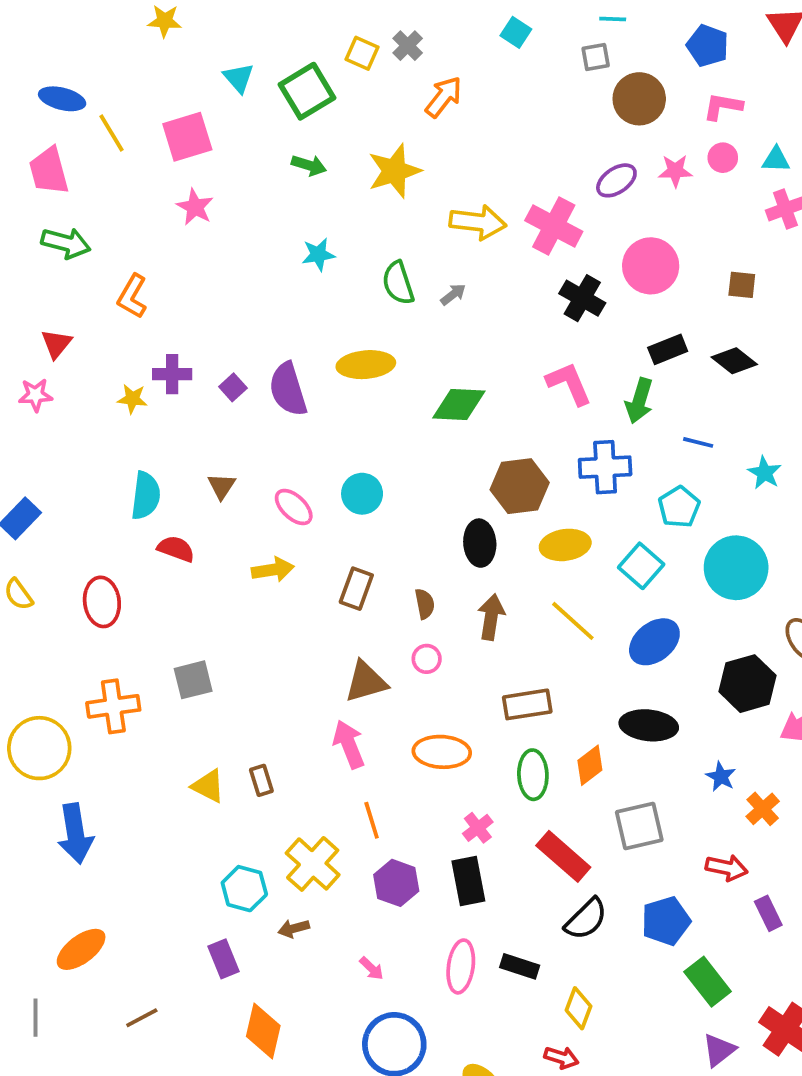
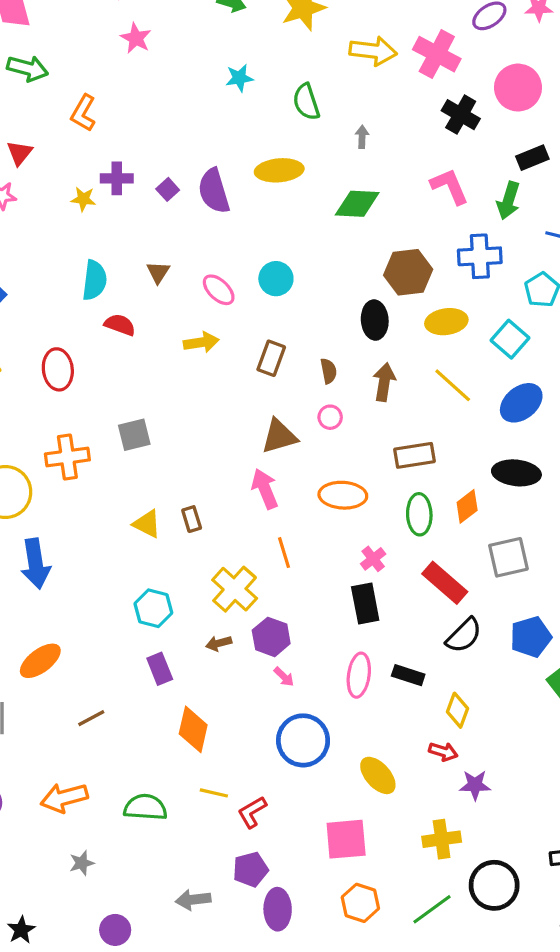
gray arrow: (453, 294) -> (362, 137), moved, turned -50
purple hexagon: (396, 883) -> (271, 637), moved
cyan hexagon: (244, 889) -> (153, 608), moved

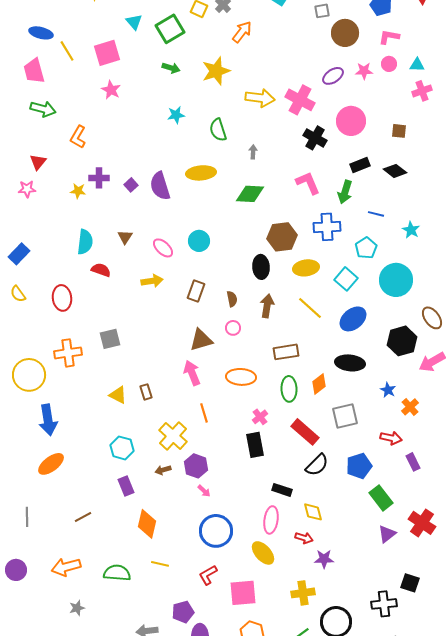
orange ellipse: (40, 661) -> (51, 464), moved
pink ellipse: (359, 675) -> (271, 520), moved
yellow diamond: (458, 710) -> (313, 512), turned -35
red L-shape: (252, 812) -> (208, 575), moved

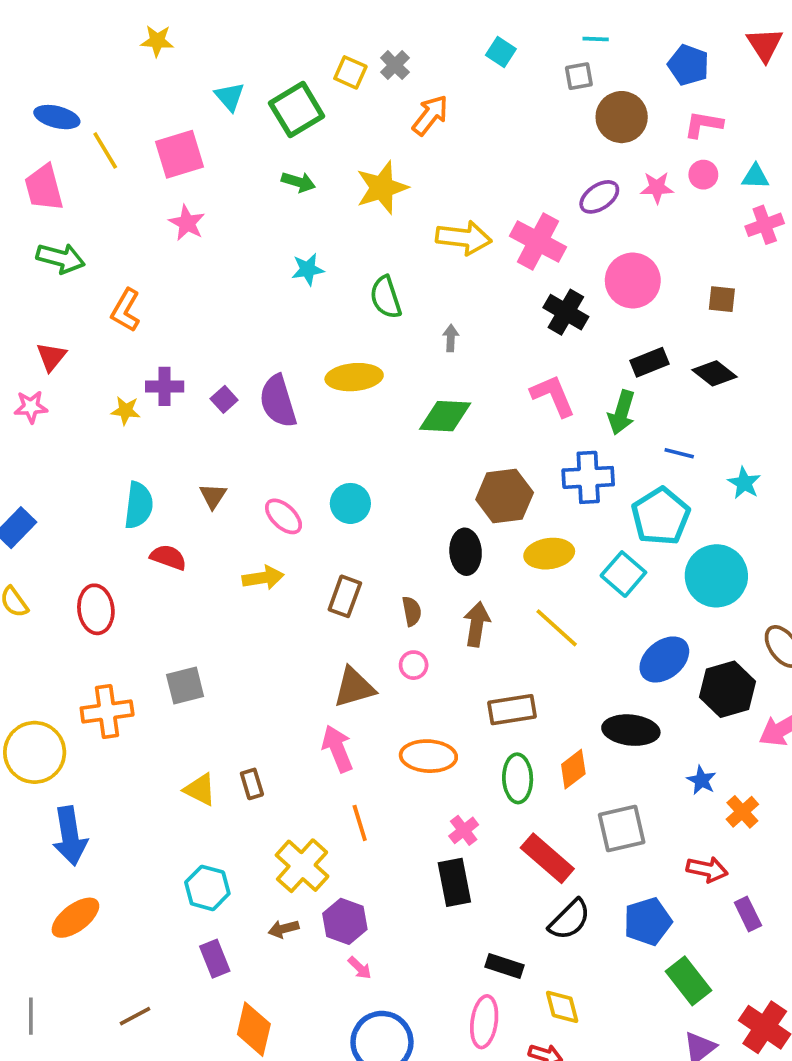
cyan pentagon: (366, 248) -> (661, 516), size x1.4
blue ellipse: (353, 319) -> (664, 659), moved

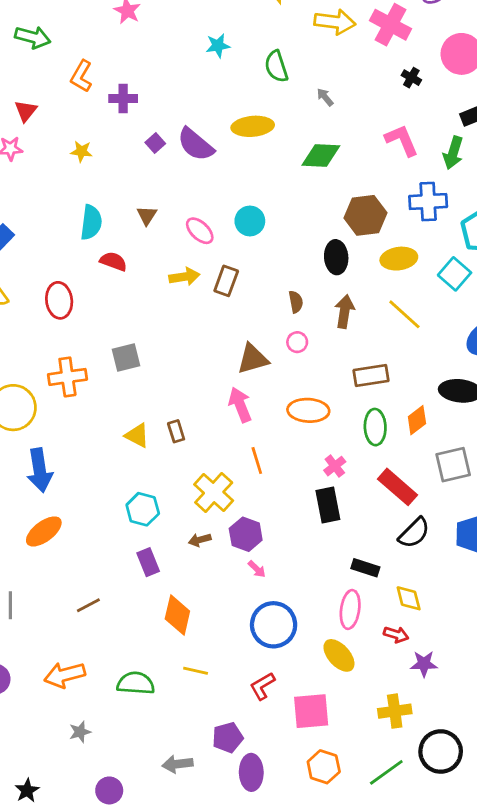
black cross: (566, 312) -> (411, 78), size x0.6
gray arrow: (451, 338) -> (325, 97), turned -42
purple cross: (165, 386) -> (123, 98), moved
purple semicircle: (278, 401) -> (196, 144), turned -33
brown rectangle: (345, 596) -> (226, 281), moved

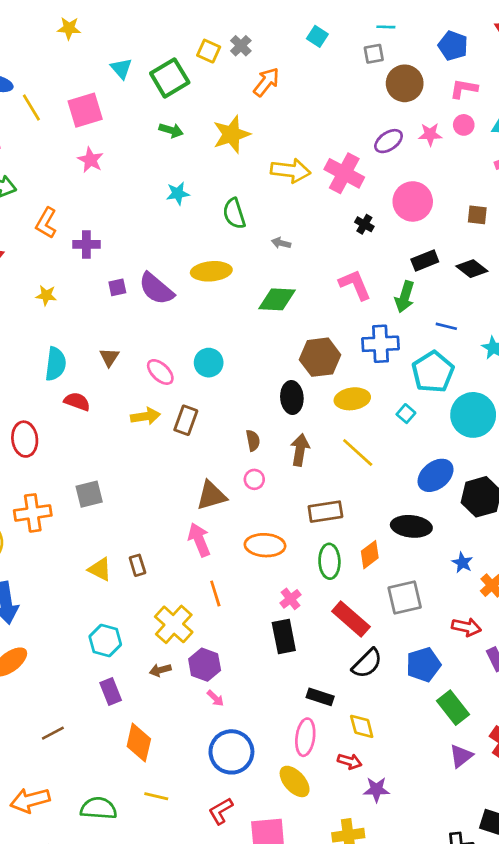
gray arrow: (325, 97) -> (281, 243), turned -36
purple square: (155, 143) -> (117, 287), turned 30
cyan square: (455, 274) -> (406, 414), size x0.6

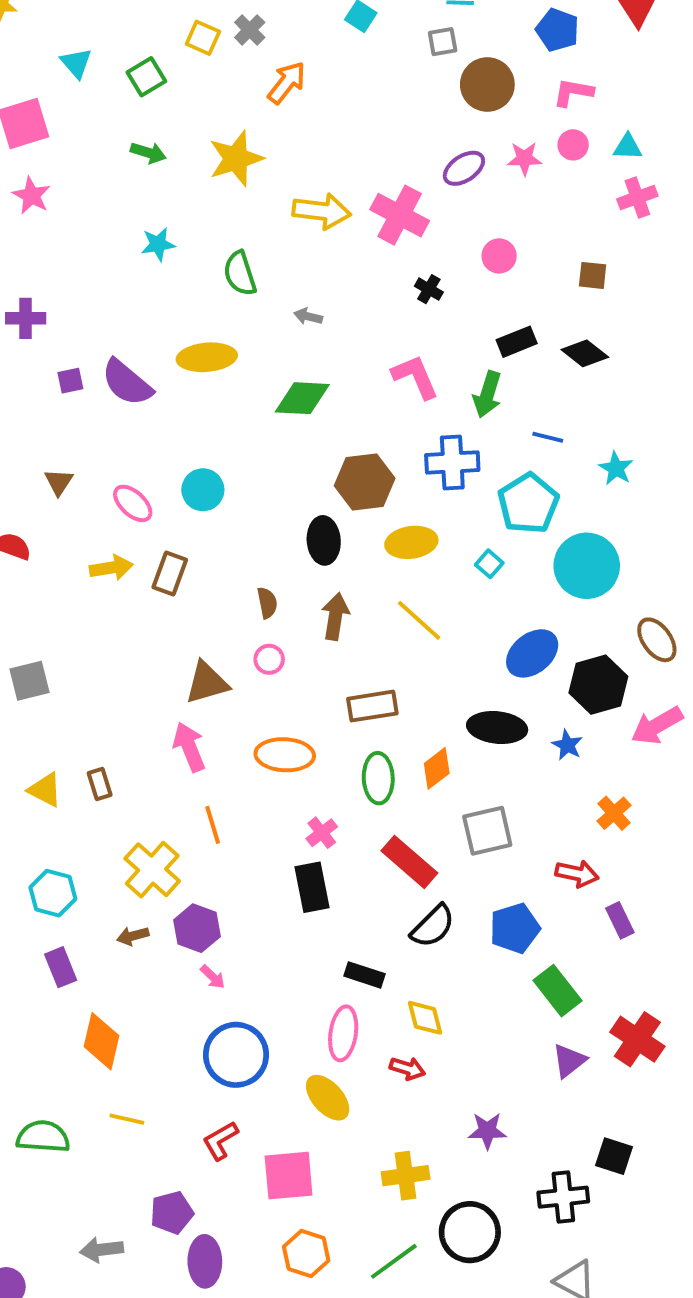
green square: (170, 78) -> (146, 77), size x0.7
pink circle: (413, 201) -> (499, 256), size x0.6
blue star: (462, 563) -> (567, 745), moved
purple star: (376, 790) -> (487, 1131), moved

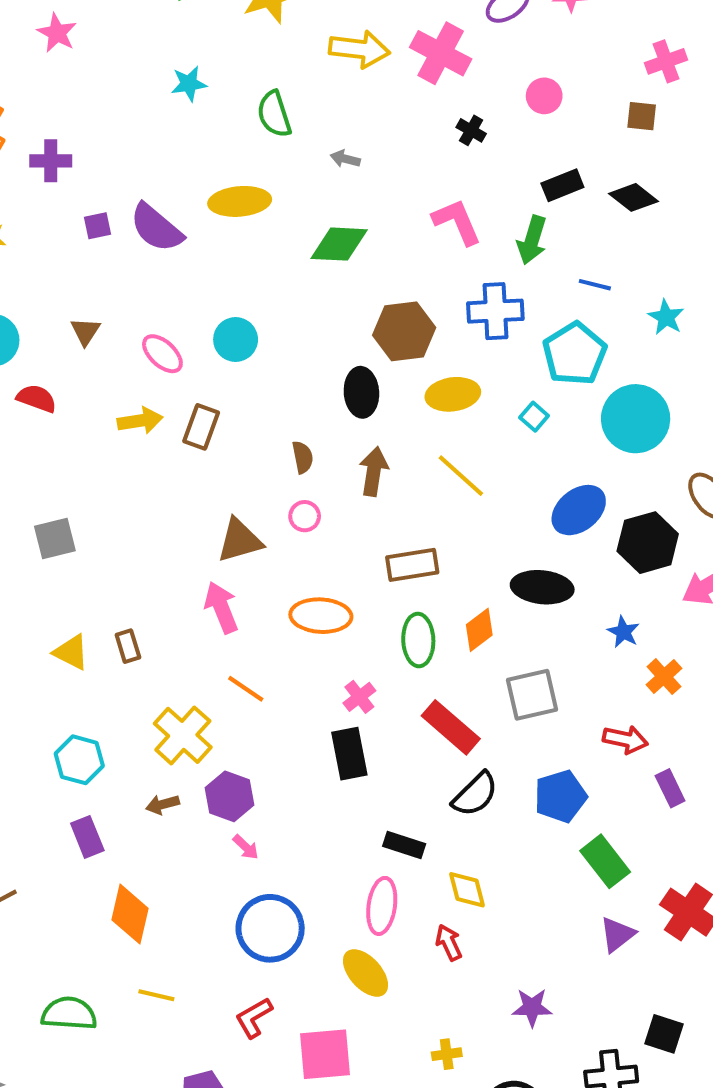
pink cross: (637, 198) -> (666, 61), moved
blue star: (567, 745) -> (623, 632), moved
orange line: (213, 825) -> (246, 689), turned -39
red arrow: (407, 1068) -> (449, 943), turned -132
yellow cross: (406, 1176) -> (447, 1054), size x0.6

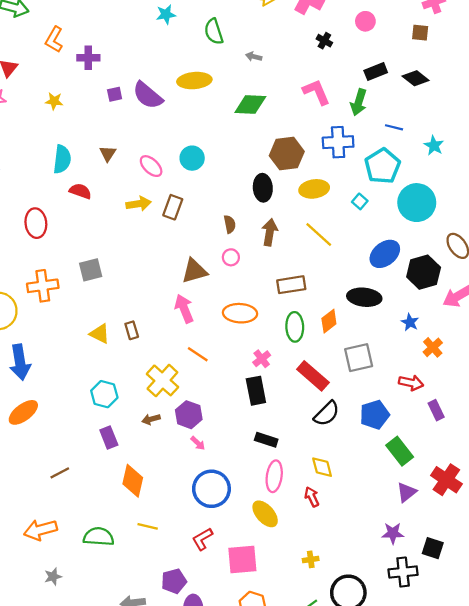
black rectangle: (404, 845) -> (266, 440), moved
purple star: (532, 1007) -> (393, 533), moved

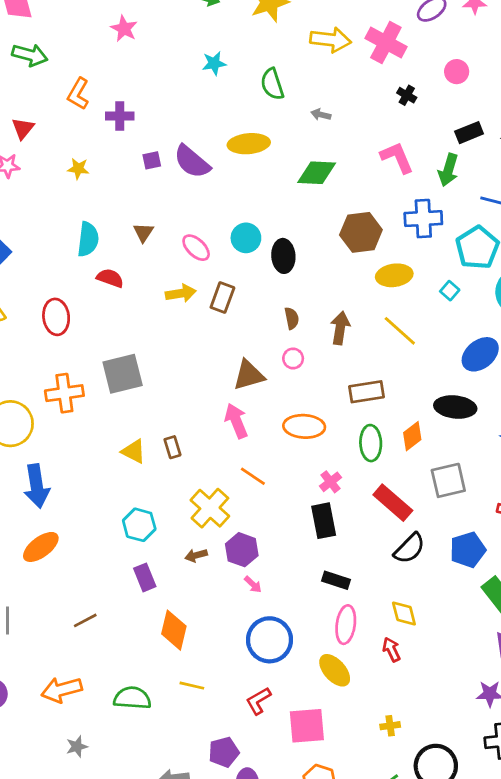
black ellipse: (263, 188) -> (283, 256), moved
gray square: (91, 270) -> (123, 374), size x1.4

